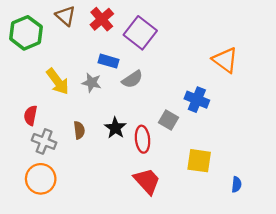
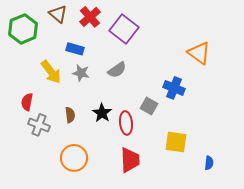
blue rectangle: (109, 61) -> (75, 49), moved
orange circle: (41, 179) -> (74, 158), moved
red trapezoid: (147, 181) -> (130, 160), turned 40

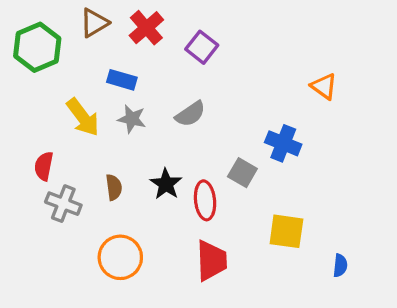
brown triangle: (58, 14) -> (94, 23), turned 48
purple square: (124, 29) -> (202, 47), size x0.7
orange triangle: (199, 53) -> (324, 86), size x0.7

